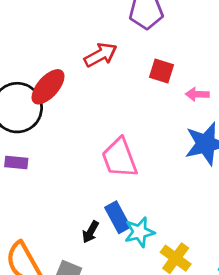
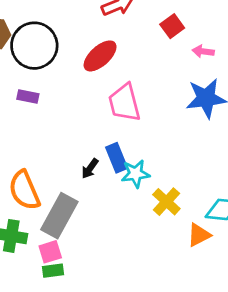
red square: (162, 71) -> (172, 26), turned 30
red ellipse: (48, 87) -> (100, 56), moved

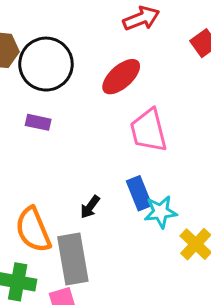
black arrow: (90, 169) -> (90, 207), moved
gray rectangle: (59, 216) -> (73, 259), turned -39

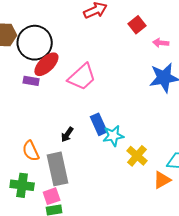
red ellipse: (121, 77) -> (46, 64), moved
pink trapezoid: (149, 130) -> (82, 77), moved, turned -116
orange semicircle: (33, 230) -> (31, 151), size x0.7

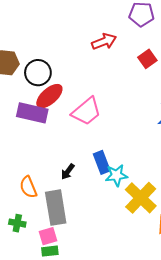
black circle: (35, 43) -> (38, 73), size x0.7
purple rectangle: (31, 81) -> (32, 113), size x1.8
yellow cross: (137, 156) -> (141, 198), size x1.4
green cross: (22, 185) -> (17, 223), size x0.7

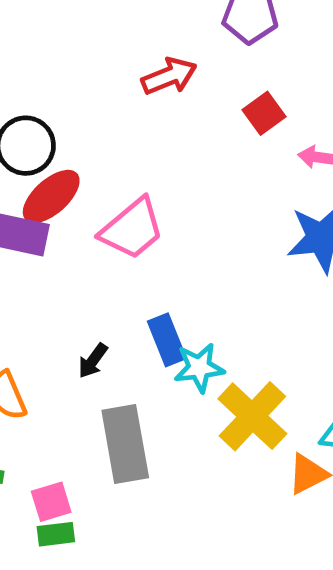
gray rectangle: (56, 208) -> (125, 444), moved

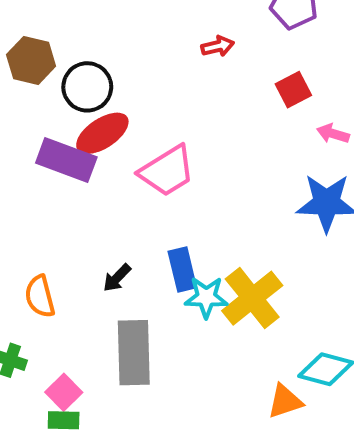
red arrow: (169, 76) -> (218, 46), size x0.7
yellow cross: (252, 416) -> (252, 298), moved
pink square: (51, 502) -> (64, 392), turned -36

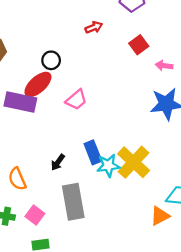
black circle: (87, 87) -> (51, 60), moved, size x0.7
pink trapezoid: (167, 171) -> (76, 100), size x0.7
pink square: (64, 392) -> (35, 215), moved

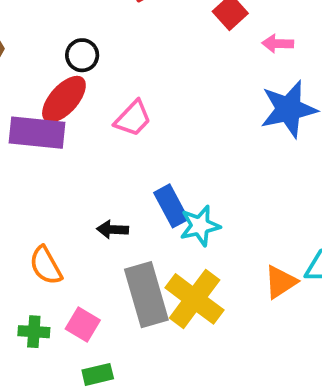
black arrow: (58, 162) -> (113, 230), turned 63
yellow cross: (134, 162) -> (195, 299), moved
orange triangle: (160, 216) -> (281, 282), moved

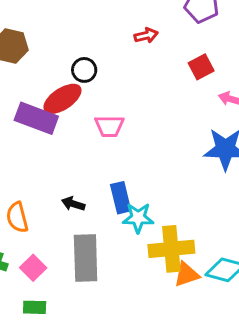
pink trapezoid: (133, 118) -> (109, 126), turned 32
yellow cross: (195, 299) -> (171, 249), moved, turned 33

